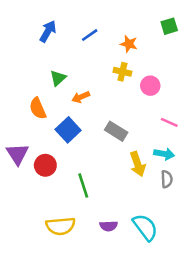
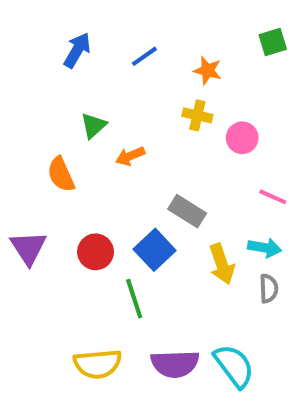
blue square: (68, 130) -> (155, 250), moved
red circle: (45, 165) -> (96, 252), moved
purple semicircle: (109, 226) -> (175, 364), size x1.6

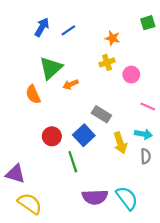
blue line: (144, 56) -> (68, 30), moved
yellow cross: (197, 115) -> (107, 62), turned -32
green triangle: (93, 126) -> (51, 68), size x1.6
purple triangle: (28, 248) -> (15, 174), moved, turned -40
yellow semicircle: (98, 364) -> (30, 204), moved, turned -140

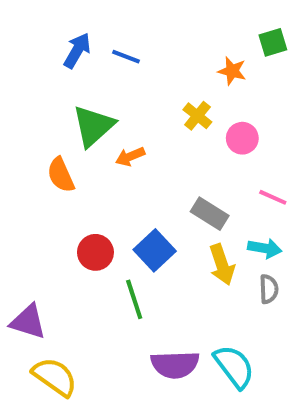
blue line: (68, 30) -> (126, 57), turned 56
orange star: (113, 38) -> (232, 71), moved
yellow cross: (107, 62) -> (197, 116), turned -32
gray rectangle: (101, 114) -> (210, 214), moved

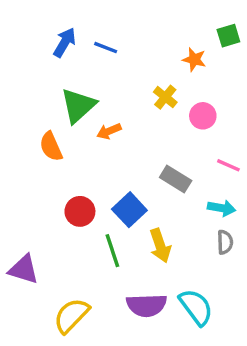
yellow arrow: (222, 265) -> (160, 246), moved
yellow semicircle: (55, 377) -> (71, 316), moved, turned -81

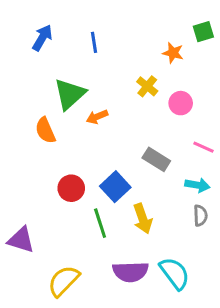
blue arrow: (65, 42) -> (42, 38), moved
blue line: (106, 48) -> (94, 42), turned 60

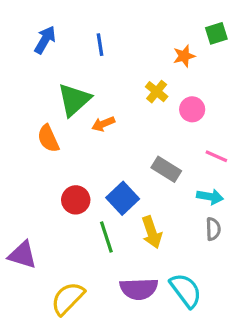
orange star: (173, 53) -> (184, 56), turned -30

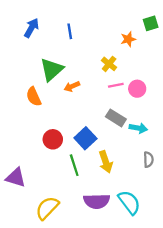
pink circle: (192, 109) -> (137, 89), moved
pink line: (216, 156) -> (116, 85), moved, turned -35
cyan arrow: (210, 197) -> (138, 128), moved

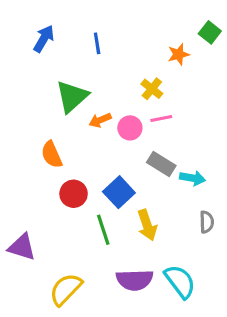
green square: (151, 23) -> (210, 32), turned -35
pink circle: (137, 89) -> (130, 128), moved
orange semicircle: (34, 97) -> (52, 155), moved

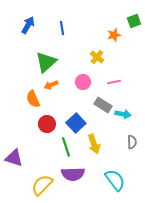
green square: (210, 32) -> (134, 21), turned 32
pink line: (161, 119) -> (114, 82), moved
orange arrow: (100, 120) -> (51, 85), moved
purple semicircle: (135, 280) -> (73, 174), moved

